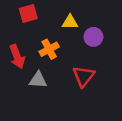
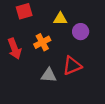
red triangle: (84, 76) -> (72, 66), turned 30
gray triangle: (38, 80) -> (49, 75), moved

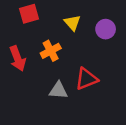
yellow triangle: (60, 19) -> (72, 23), turned 48
purple circle: (81, 32) -> (106, 29), moved

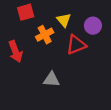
orange cross: (51, 51) -> (45, 35), moved
red triangle: (86, 79) -> (76, 45), moved

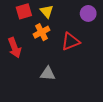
yellow triangle: (64, 20) -> (47, 11), moved
purple circle: (93, 26) -> (88, 13), moved

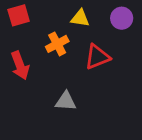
red square: (24, 11) -> (19, 15), moved
yellow triangle: (47, 11) -> (80, 18), moved, turned -40

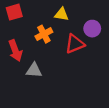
purple circle: (122, 18) -> (92, 29), moved
gray triangle: (66, 101) -> (34, 70), moved

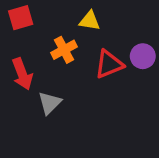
purple circle: (92, 29) -> (143, 56), moved
gray triangle: (34, 70) -> (50, 103), turned -49

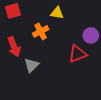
red triangle: (109, 64) -> (78, 54), moved

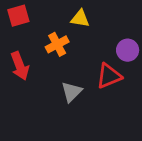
gray triangle: (31, 65) -> (72, 92), moved

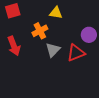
gray triangle: (72, 92) -> (53, 50), moved

